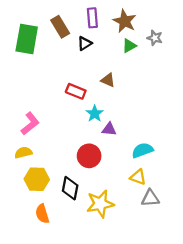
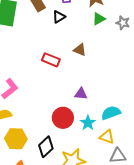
gray star: (155, 38) -> (123, 23), moved
cyan star: (95, 114) -> (88, 123), moved
black diamond: (70, 188) -> (46, 147), turned 35

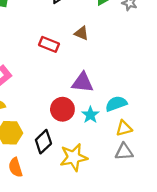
purple triangle: (81, 94) -> (83, 82), size x1.5
yellow triangle: (107, 137) -> (124, 128), moved, turned -35

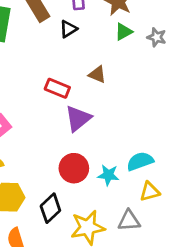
purple triangle: (83, 82) -> (78, 119), moved, turned -45
cyan star: (90, 115) -> (108, 175), turned -30
gray triangle: (124, 152) -> (129, 221), moved

